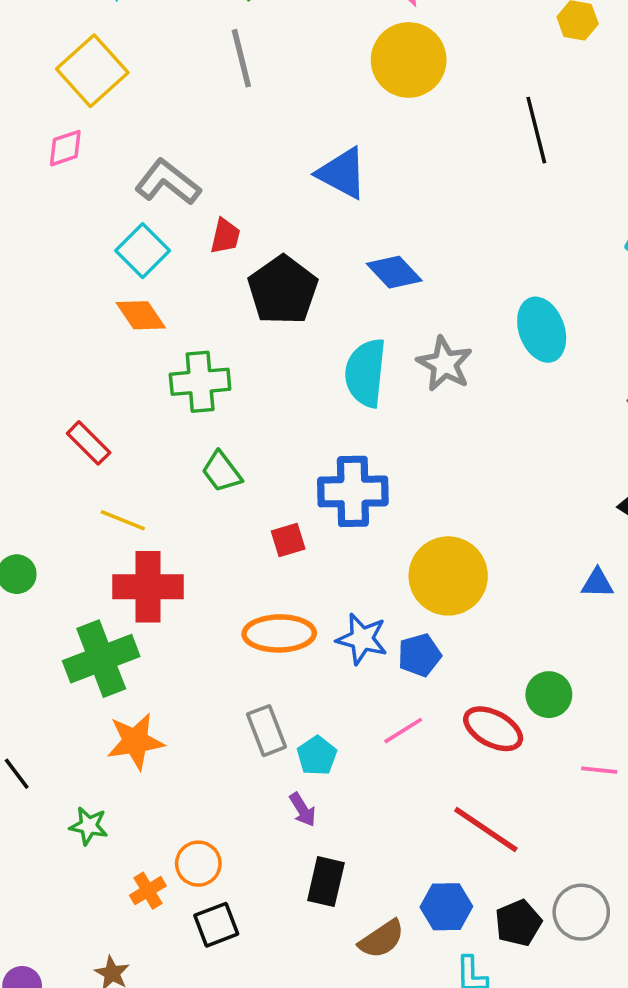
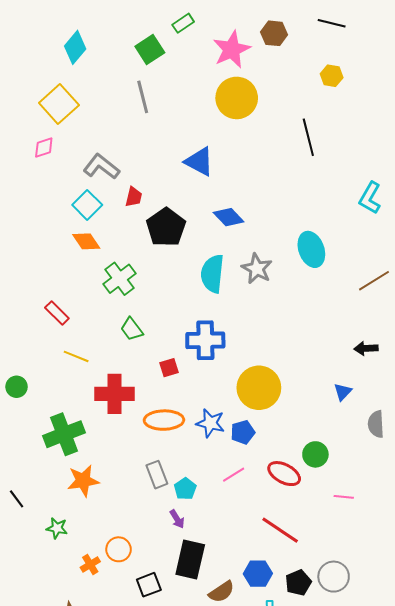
green cross: (200, 382) -> (120, 279), turned -32
blue triangle: (597, 583) -> (343, 392), turned -48
red cross: (148, 587) -> (114, 394), moved
black rectangle: (326, 882) -> (190, 559), size x1.4
black square: (216, 925) -> (149, 585), moved

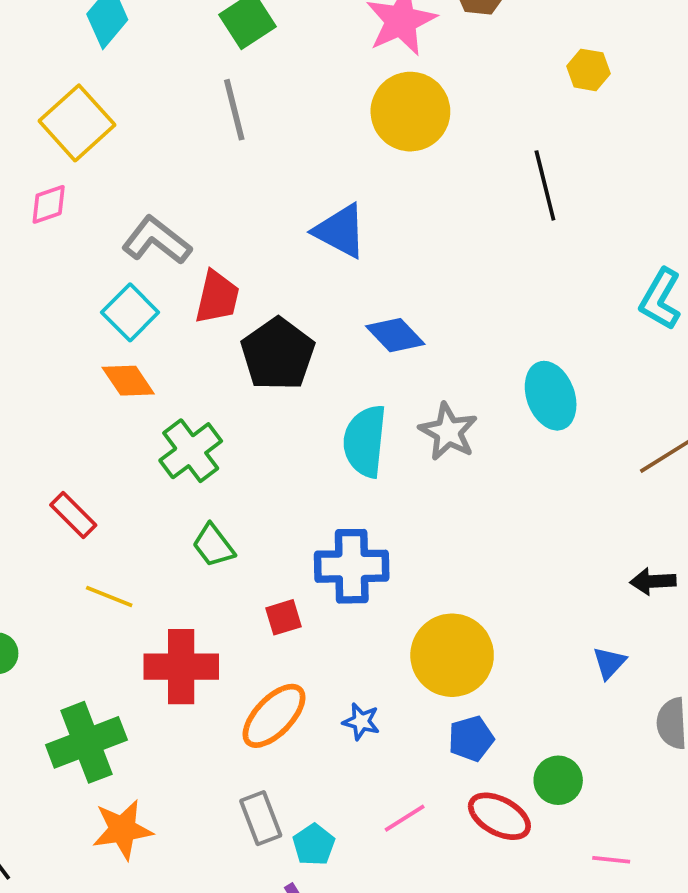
red trapezoid: (134, 197) -> (217, 297), size x1.4
orange ellipse: (164, 420) -> (274, 716), turned -45
blue star: (210, 423) -> (361, 722), size x0.7
blue pentagon: (243, 432) -> (471, 739), moved

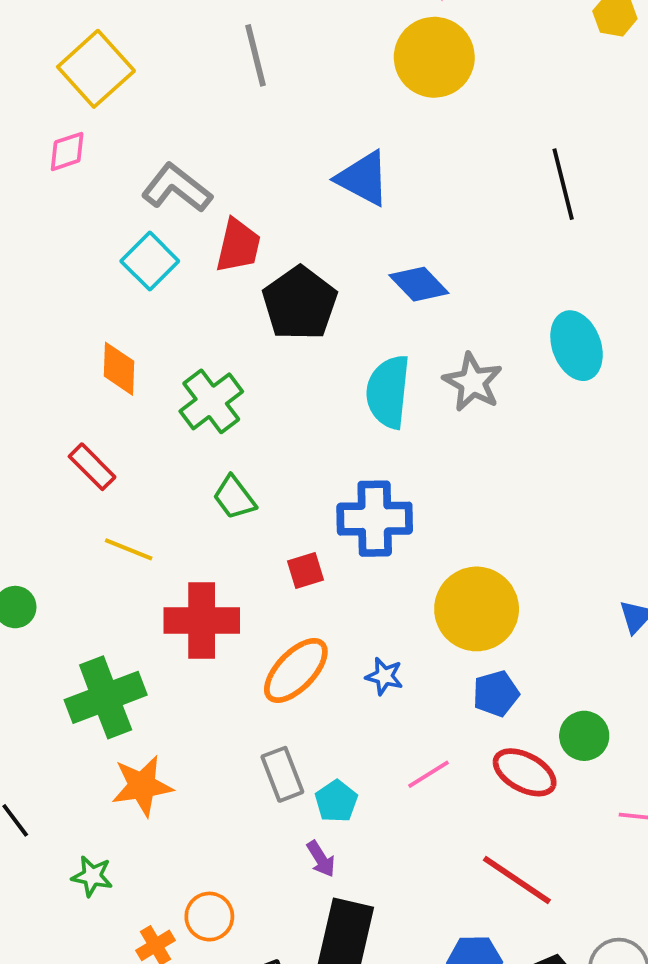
black line: (545, 185) -> (563, 184), moved
orange diamond: (128, 381) -> (119, 369), moved, turned 36

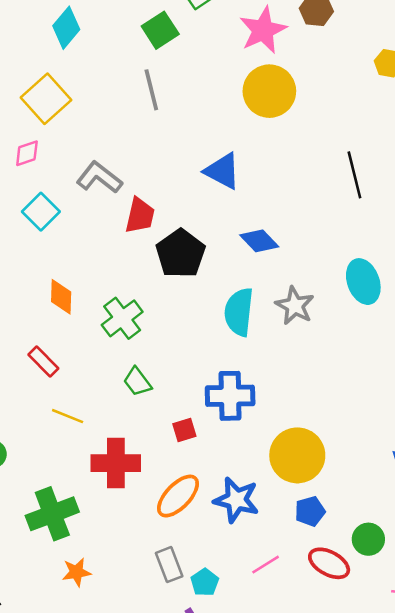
cyan square: (150, 261) -> (41, 212), moved
blue star: (384, 676) -> (236, 500), size x1.8
orange star: (142, 786) -> (76, 572), size x0.7

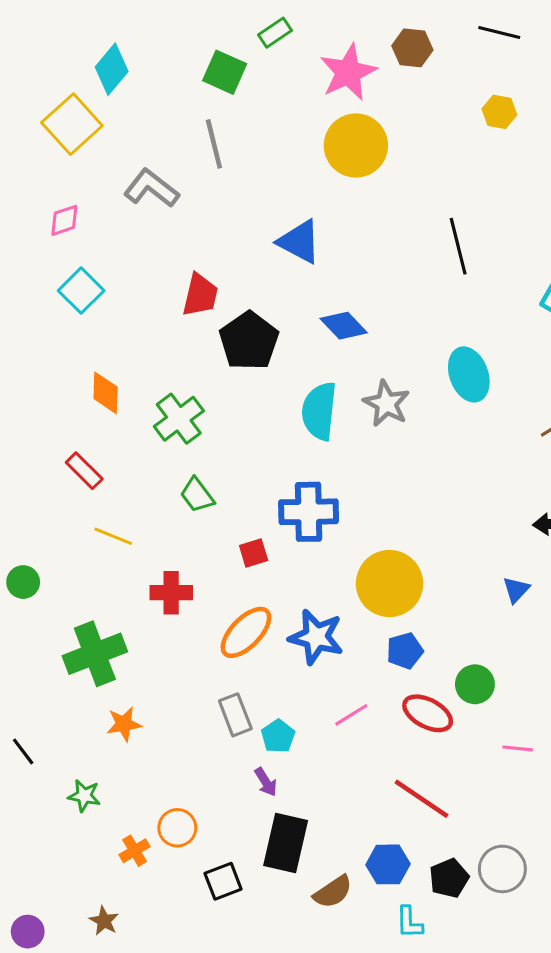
green square: (160, 30) -> (225, 72), turned -33
yellow square: (46, 99) -> (72, 124), moved
gray L-shape: (99, 177) -> (151, 188), moved
red cross: (116, 463) -> (171, 593), size x0.7

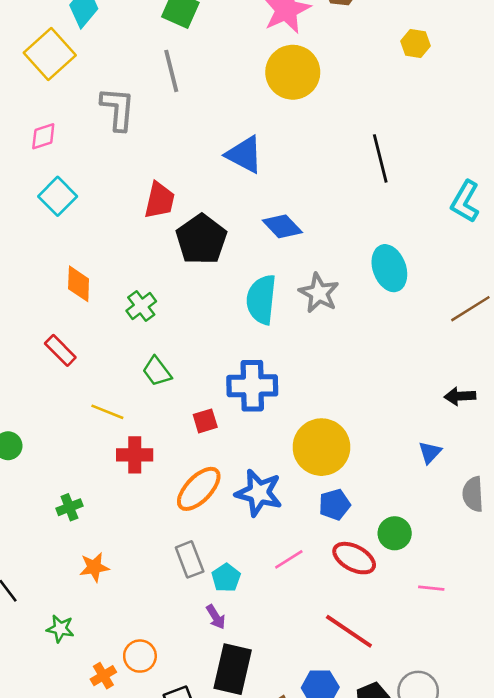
gray L-shape: (151, 188) -> (118, 109), turned 57
green cross: (179, 419) -> (141, 306), size x0.7
yellow line: (113, 536) -> (107, 412), moved
green cross: (95, 654) -> (69, 507), size x0.5

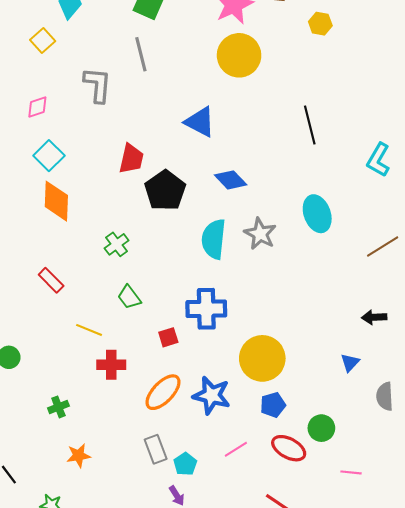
yellow hexagon: (416, 44) -> (320, 24), moved
yellow square: (50, 54) -> (43, 41), size x0.6
orange diamond: (79, 284) -> (56, 201), moved, size x1.4

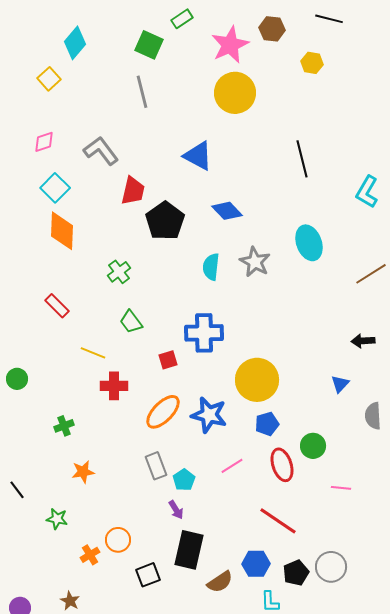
gray L-shape: (98, 85) -> (101, 151), moved, turned -42
cyan semicircle: (214, 239) -> (211, 267), size x0.7
red ellipse: (289, 448) -> (282, 465), turned 44

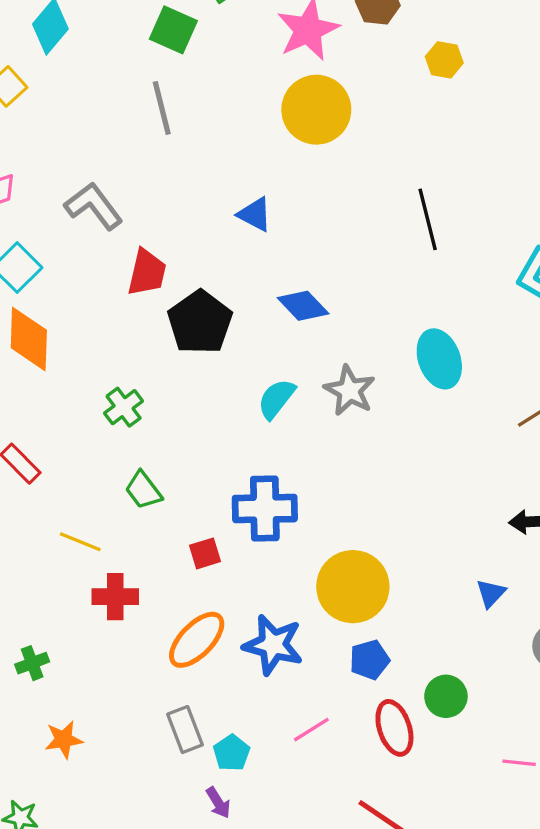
blue triangle: (198, 156) -> (255, 214), size x0.7
cyan semicircle: (211, 267) -> (276, 399), turned 32
pink line: (341, 488) -> (519, 763), moved

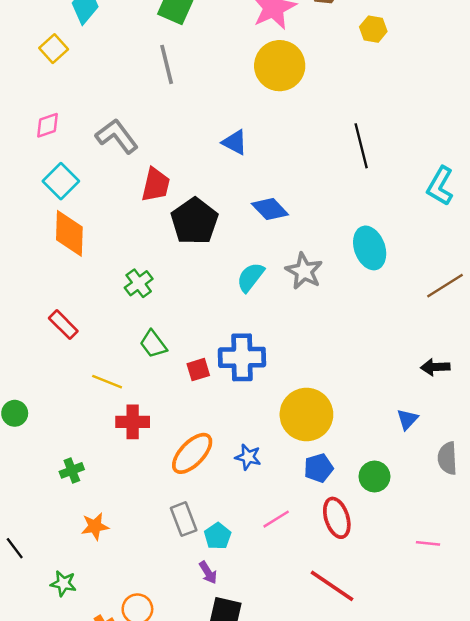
red square: (205, 553) -> (198, 370), moved
blue star: (273, 645) -> (248, 457), size x0.6
green circle: (446, 696) -> (374, 477), moved

